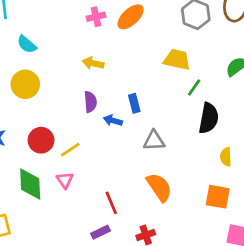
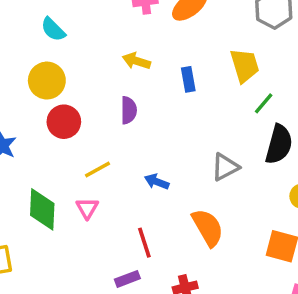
yellow trapezoid: (177, 60) -> (245, 65), turned 56
blue rectangle: (134, 103) -> (188, 79), moved
blue arrow: (113, 120) -> (157, 182), moved
red circle: (41, 140) -> (64, 122), moved
gray triangle: (154, 141) -> (225, 167), moved, turned -30

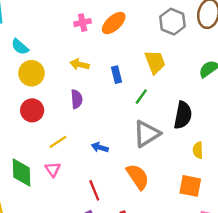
yellow circle: (47, 81) -> (31, 73), moved
green line: (264, 103) -> (141, 97), moved
gray triangle: (225, 167) -> (147, 134), size x1.4

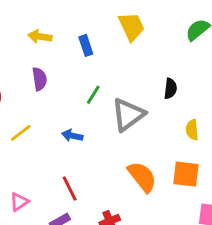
green line: (141, 97) -> (93, 95), moved
black semicircle: (183, 115) -> (170, 89), size x0.6
pink triangle: (53, 169) -> (19, 202), moved, turned 35
orange semicircle: (138, 177) -> (142, 177), moved

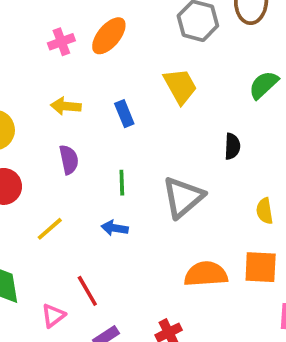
black semicircle: (170, 89) -> (232, 146), moved
green line: (93, 95) -> (122, 183), moved, turned -30
orange semicircle: (142, 177) -> (206, 274), turned -52
red line: (70, 188) -> (87, 291), moved

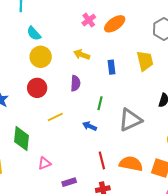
pink cross: (61, 42) -> (89, 20), turned -32
red line: (87, 291) -> (102, 160), moved

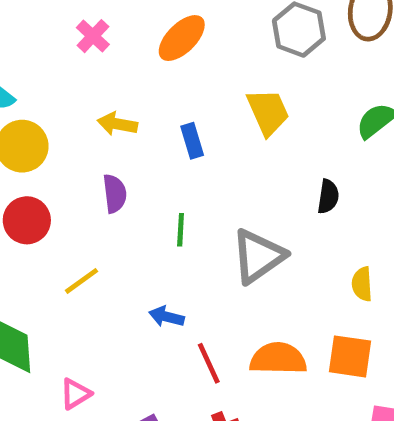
pink cross: (89, 20) -> (93, 36), moved
blue arrow: (90, 126) -> (167, 317), moved

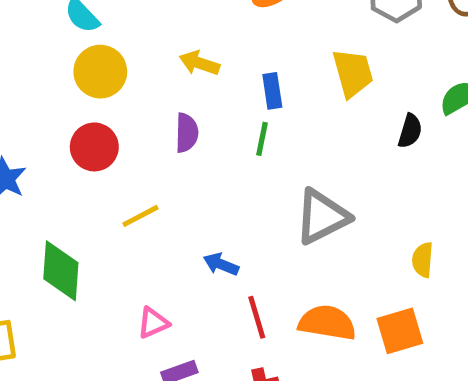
black semicircle: (328, 196) -> (410, 131), moved
green line: (181, 230) -> (262, 139), moved
orange square: (350, 356) -> (400, 331), turned -33
pink triangle: (75, 394) -> (153, 323), moved

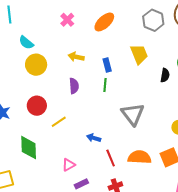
red circle: (94, 147) -> (37, 106), moved
gray triangle: (322, 217) -> (133, 114), turned -35

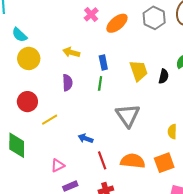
pink cross: (67, 20) -> (91, 14), moved
orange ellipse: (104, 22) -> (117, 23), moved
yellow trapezoid: (139, 54) -> (139, 71), moved

